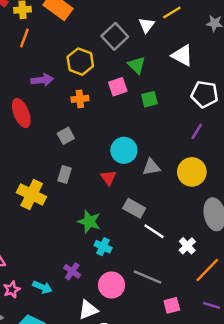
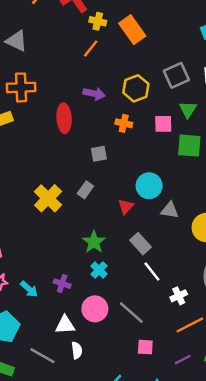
green square: (149, 99) -> (189, 146), size x1.5
purple cross: (72, 271) -> (62, 284), turned -35
purple line: (211, 305) -> (183, 360), turned -63

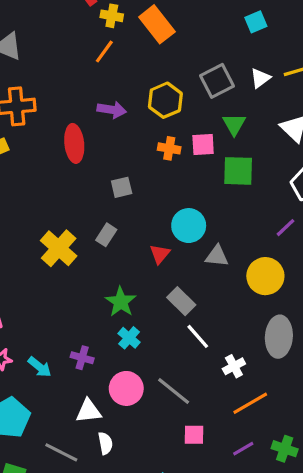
orange cross: (124, 123) -> (169, 148), moved

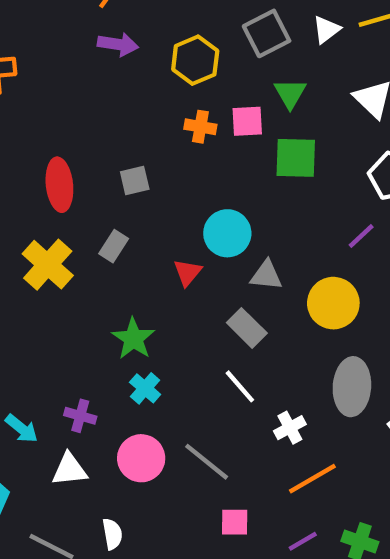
purple arrow: (112, 110) -> (118, 44), moved
red ellipse: (74, 143) -> (59, 185), moved
gray rectangle: (181, 301) -> (247, 328), moved
white triangle: (89, 411) -> (69, 469), moved

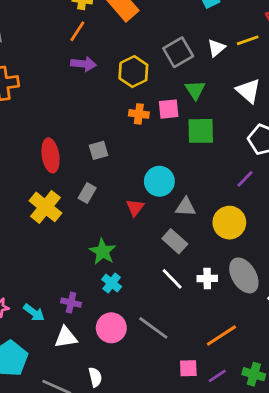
gray ellipse: (352, 387) -> (244, 275), turned -32
white cross: (290, 428) -> (207, 278), moved, turned 30
pink square: (235, 522) -> (188, 368), moved

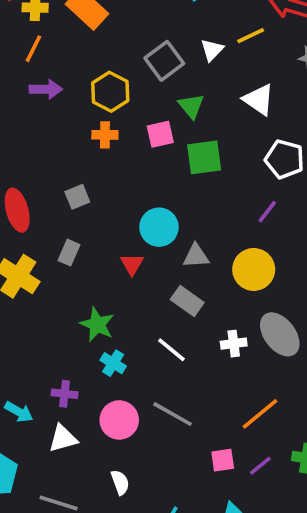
orange cross: (139, 114) -> (105, 135), moved
white line: (172, 279) -> (171, 350), moved
white semicircle: (95, 377) -> (120, 482), moved

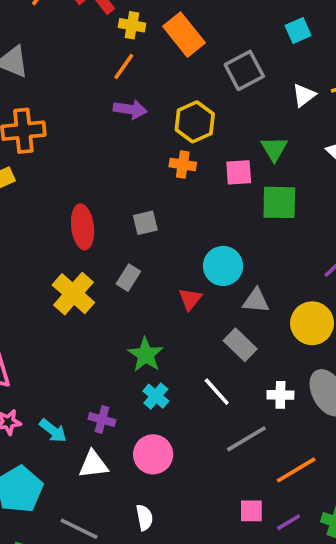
gray square: (164, 61) -> (244, 70), moved
gray line: (173, 414) -> (246, 439), moved, turned -69

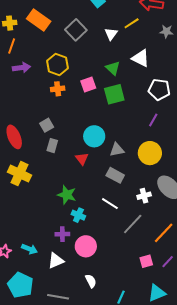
green triangle: (274, 149) -> (113, 68), moved
gray rectangle: (128, 278) -> (52, 146), moved
purple cross: (102, 419) -> (62, 234), moved

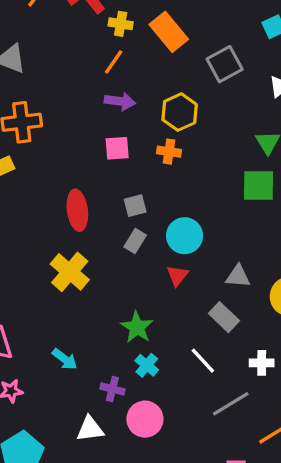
pink square: (88, 85) -> (117, 148), moved
cyan circle: (94, 136) -> (185, 236), moved
cyan arrow: (29, 249) -> (65, 359), moved

